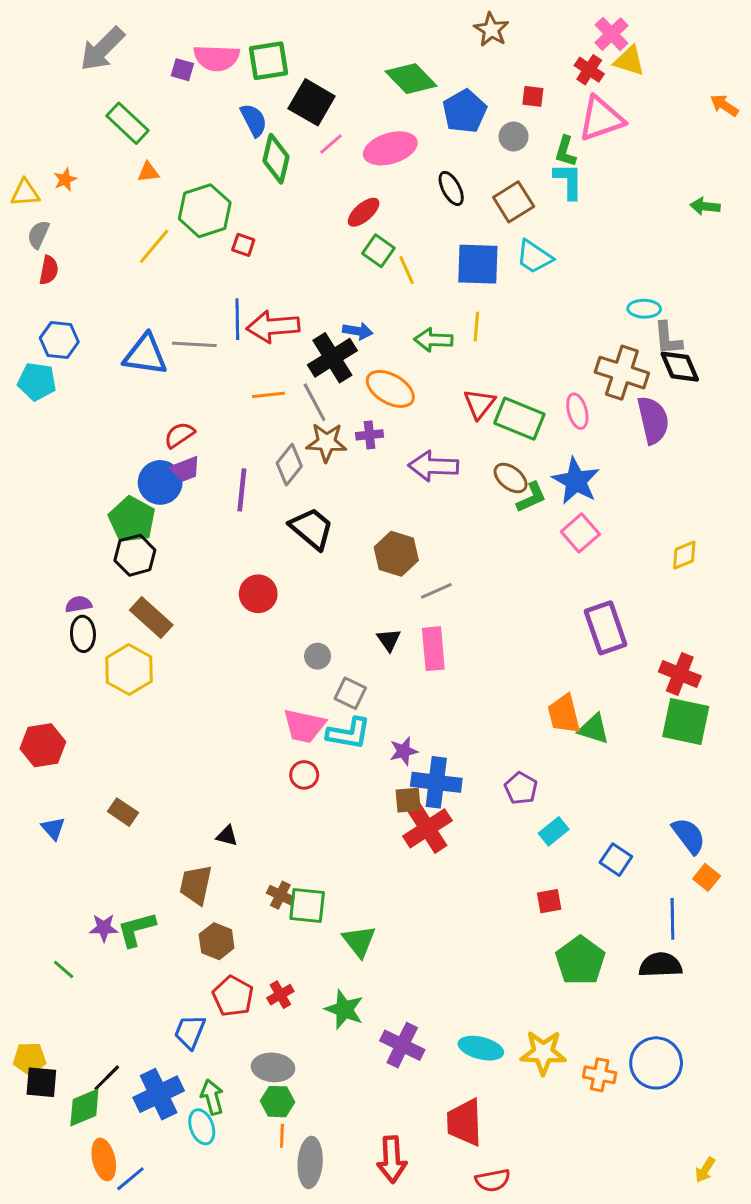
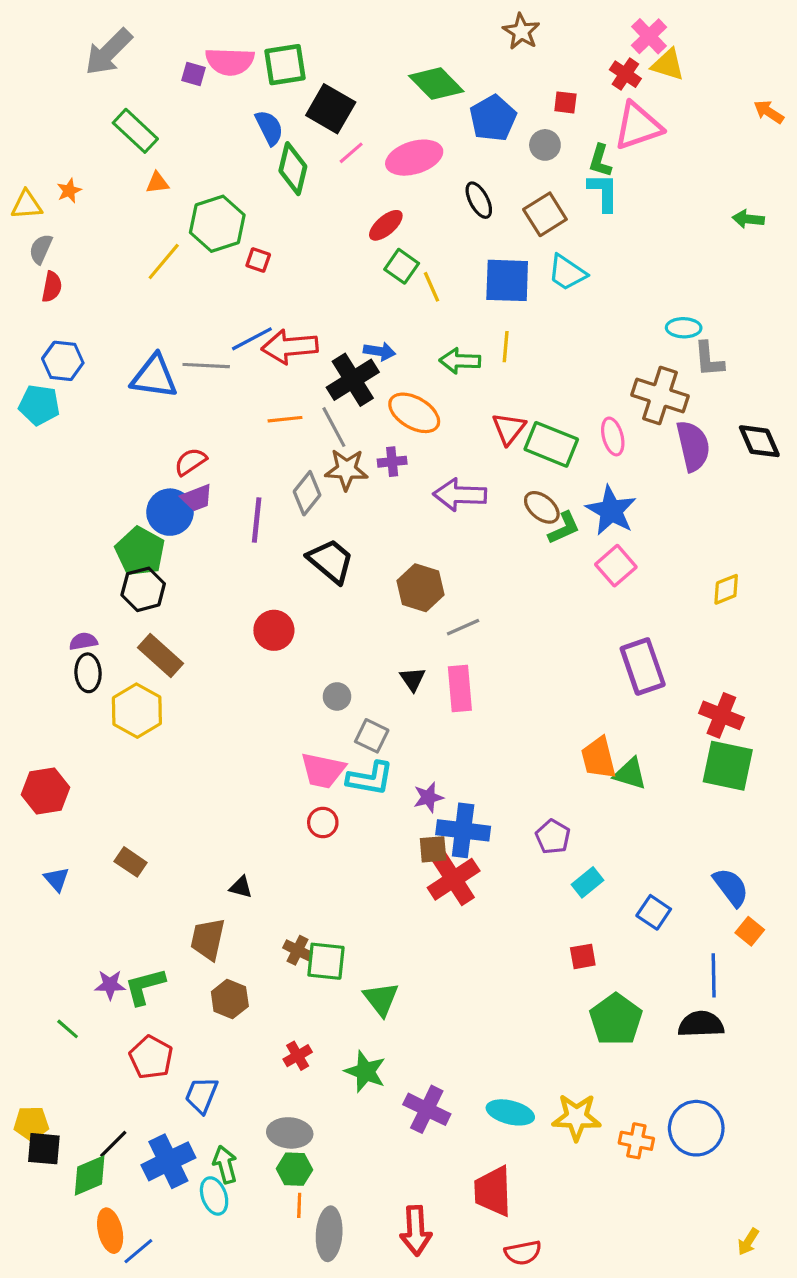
blue line: (237, 319) -> (252, 339), turned 63
black diamond: (680, 367) -> (759, 441), moved
red pentagon: (233, 996) -> (151, 1057), moved

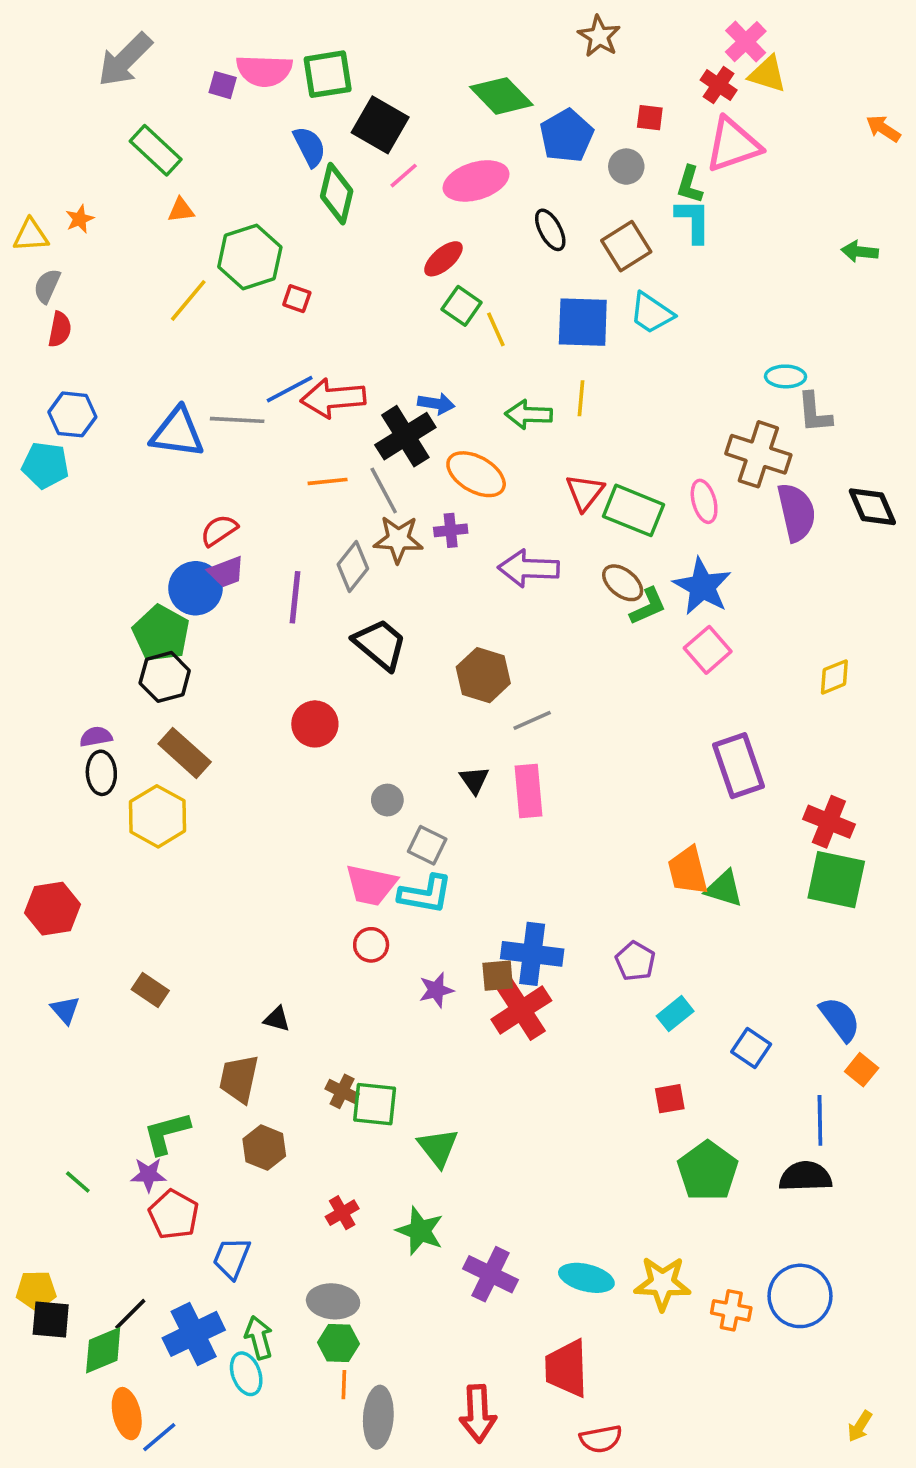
purple star: (428, 797) -> (436, 990), moved
purple star: (110, 985) -> (148, 1175), moved

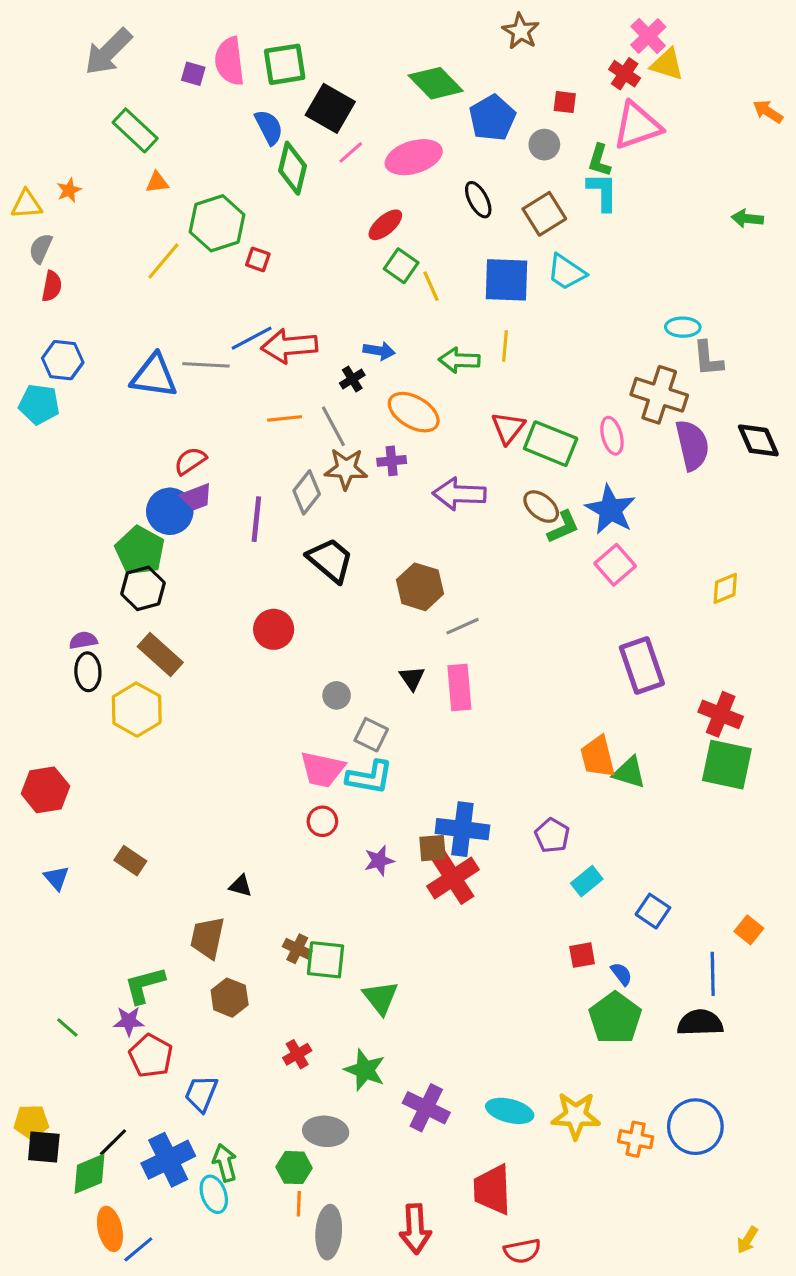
pink semicircle: (264, 71) -> (230, 61), turned 81
black cross: (405, 436) -> (352, 379), size x0.5
blue semicircle: (840, 1019) -> (621, 974), moved, size x0.6
gray ellipse: (333, 1301) -> (326, 1131), moved

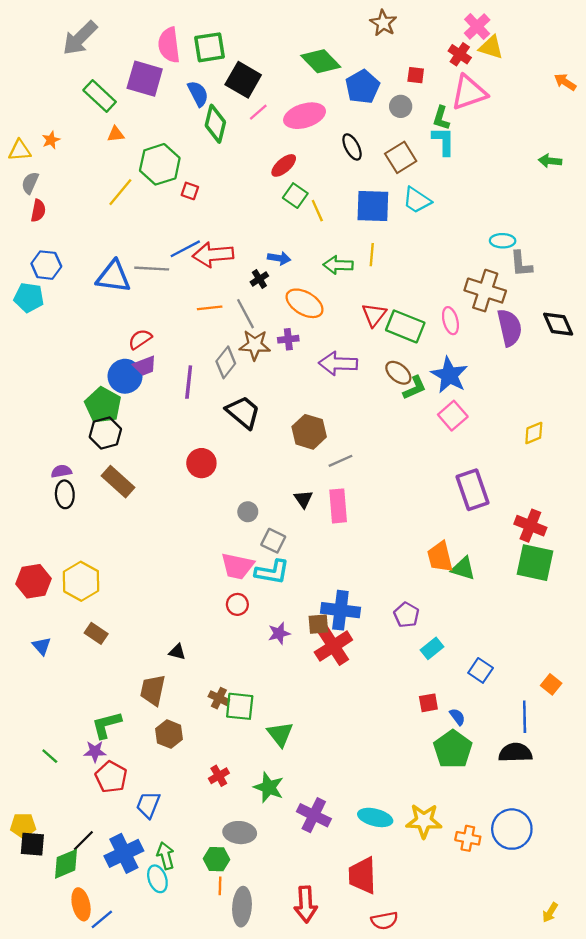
purple square: (193, 74) -> (145, 79), moved, size x2.0
yellow hexagon: (137, 710) -> (81, 581), moved

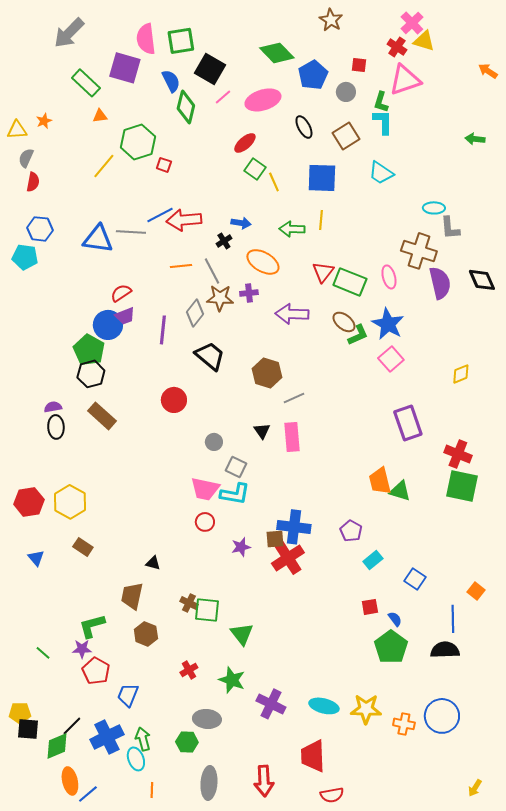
cyan trapezoid: (417, 200) -> (381, 173), moved
orange line: (220, 886) -> (152, 790), moved

